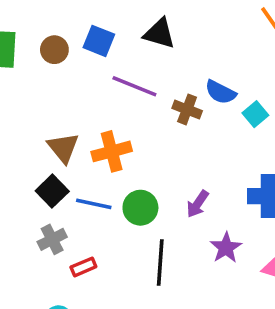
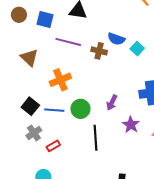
brown circle: (54, 50) -> (19, 15), moved
brown triangle: (63, 148) -> (29, 58), moved

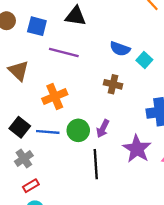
brown cross: (99, 51) -> (113, 84), moved
purple arrow: (112, 103) -> (103, 129), moved
purple star: (131, 125) -> (137, 149), size x1.4
red rectangle: (53, 146) -> (31, 186), moved

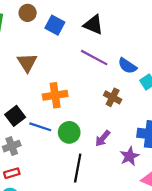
purple line: (64, 52) -> (94, 58), moved
purple arrow: (103, 129) -> (103, 138), moved
purple star: (137, 149) -> (129, 156), moved, size x0.7

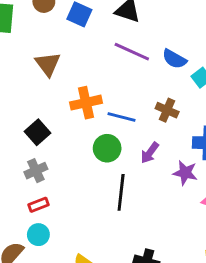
brown cross: (113, 97) -> (167, 110), moved
blue line: (40, 127) -> (121, 117), moved
purple star: (129, 156) -> (185, 173), turned -30

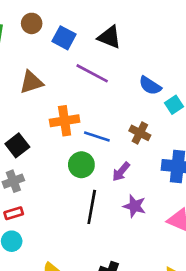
purple line: (132, 52) -> (92, 73), moved
brown triangle: (48, 64) -> (31, 82), turned 45
purple star: (185, 173) -> (135, 206), moved

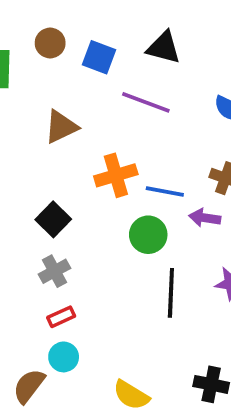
purple arrow: (121, 172) -> (205, 218), moved, turned 66

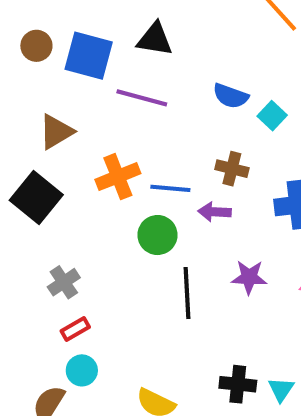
blue square: (99, 57) -> (89, 56), size x1.4
black square: (53, 219) -> (36, 198), moved, size x1.4

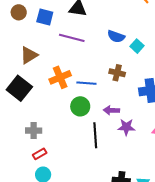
blue square: (89, 56) -> (45, 17), size x0.7
purple arrow: (215, 212) -> (111, 110), moved
gray cross: (64, 282) -> (34, 131), turned 35

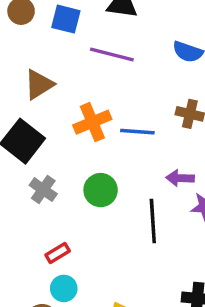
green circle: (80, 106) -> (101, 190), moved
gray cross: (34, 131) -> (43, 190), moved, turned 35

